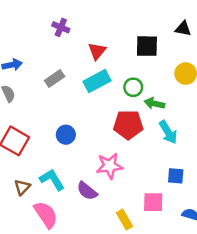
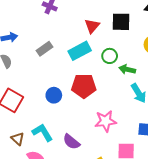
red triangle: (97, 51) -> (92, 26), moved
red pentagon: (128, 125) -> (84, 86), moved
pink star: (109, 166) -> (105, 121), moved
brown triangle: (22, 187) -> (18, 139), turned -32

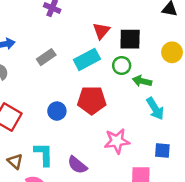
black square: (121, 22) -> (130, 39), moved
cyan L-shape: (42, 132) -> (44, 154), turned 30

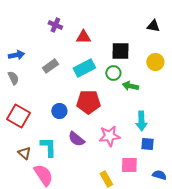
red triangle: (101, 31) -> (83, 37), moved, turned 49
cyan arrow: (155, 109) -> (141, 121), moved, turned 30
purple semicircle: (77, 165) -> (76, 139), moved

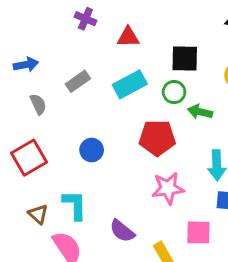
gray semicircle: (13, 78) -> (38, 104), moved
red pentagon: (88, 102) -> (157, 138), moved
red square: (18, 116) -> (29, 158), turned 30
purple semicircle: (76, 139) -> (122, 231), moved

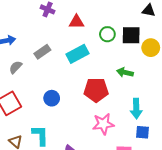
black square: (185, 58) -> (131, 35), moved
green circle: (174, 92) -> (107, 34), moved
gray semicircle: (38, 104) -> (16, 67), turned -112

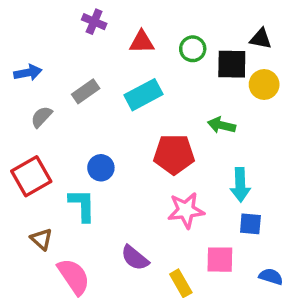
black triangle: (149, 10) -> (261, 39), moved
green circle: (107, 34) -> (193, 49), moved
cyan L-shape: (40, 135) -> (82, 205), moved

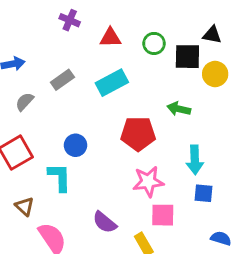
pink square: (220, 260) -> (163, 215), moved

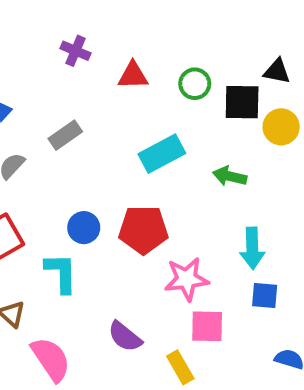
cyan rectangle: (112, 83) -> (162, 154), moved
red pentagon: (138, 134) -> (143, 230), moved

